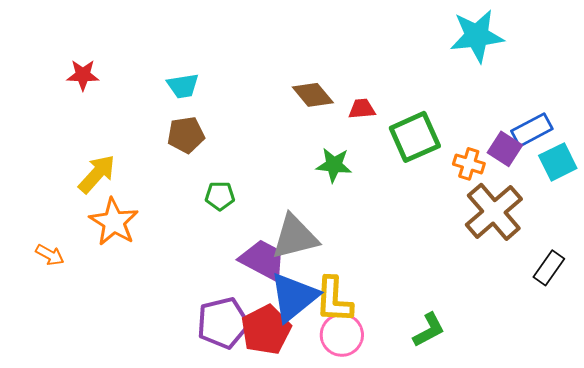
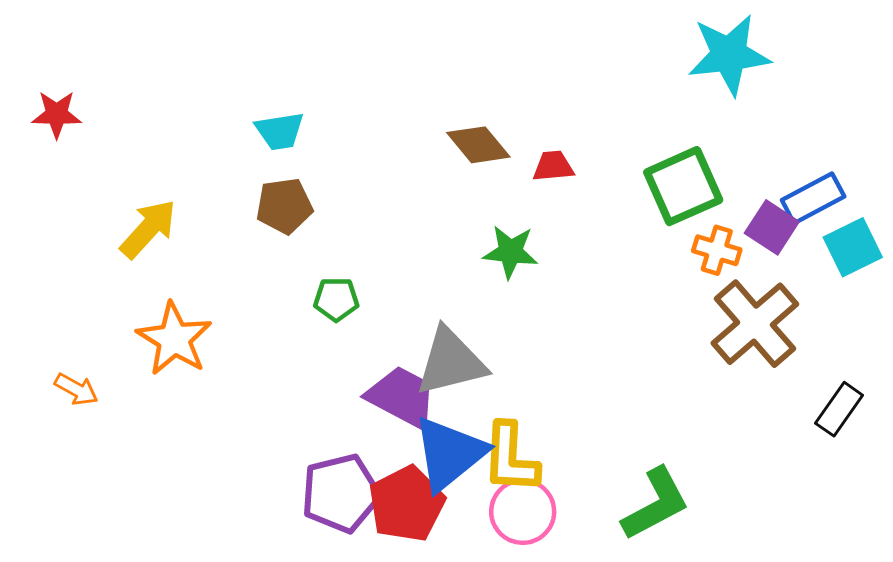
red star: (83, 75) -> (57, 114), moved
green square: (415, 137) -> (683, 186), moved
yellow arrow: (97, 174) -> (148, 229), moved
green L-shape: (429, 330) -> (656, 504), size x1.4

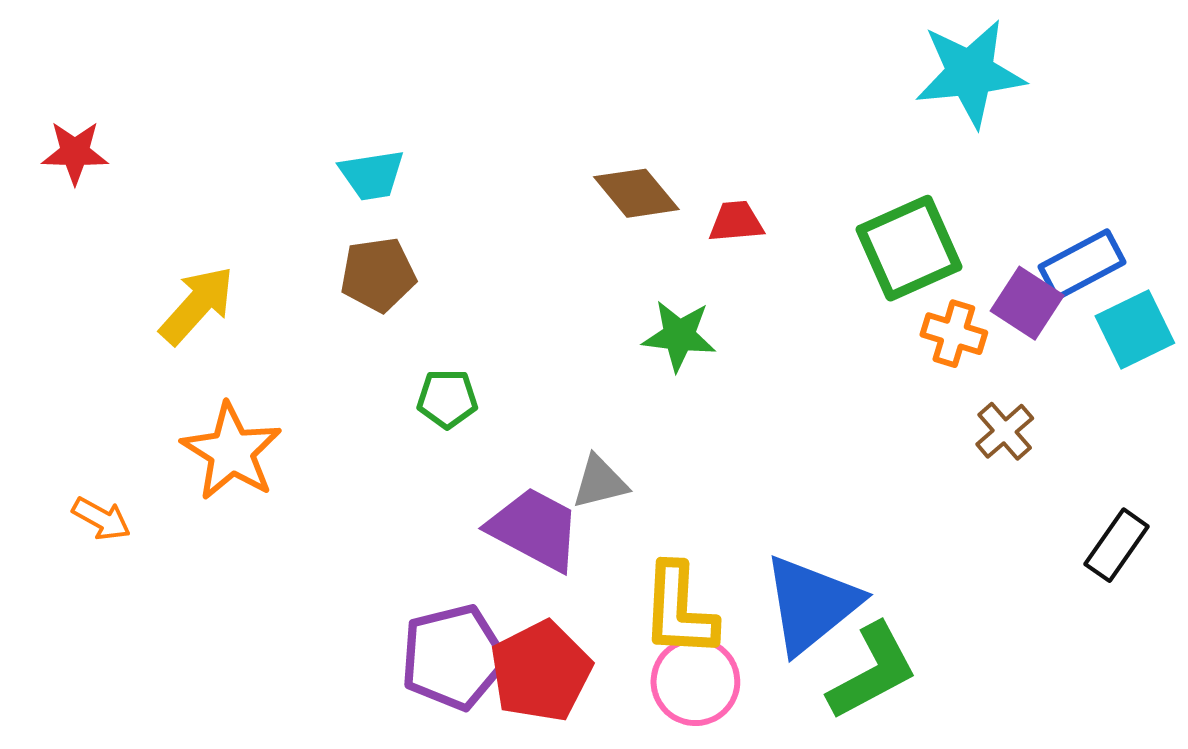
brown cross: (755, 324) -> (1005, 431), size x0.5
gray triangle: (451, 362) -> (600, 482), size x0.6
blue triangle: (449, 454) -> (811, 604), moved

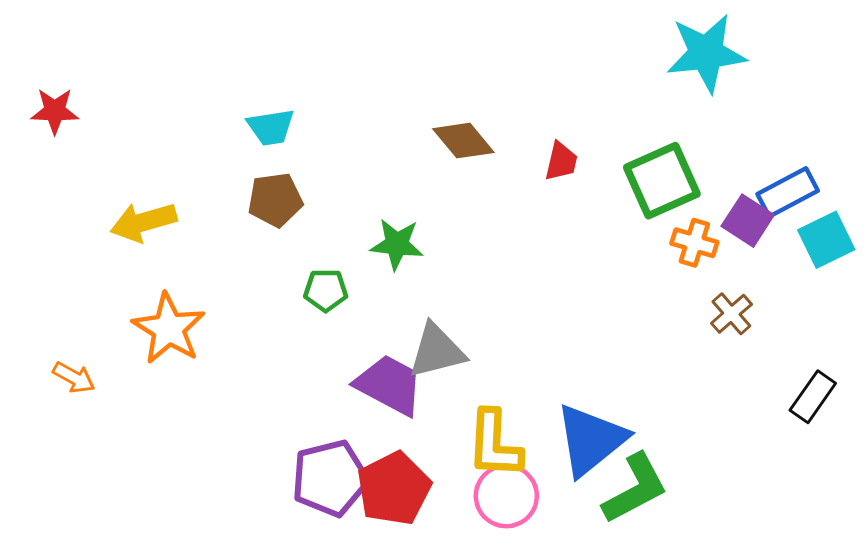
red trapezoid: (736, 222) -> (561, 161), moved, turned 108
yellow arrow: (197, 305) -> (144, 222), turned -148
green star: (679, 336) -> (397, 244), moved
gray triangle: (600, 482) -> (437, 351), size x1.4

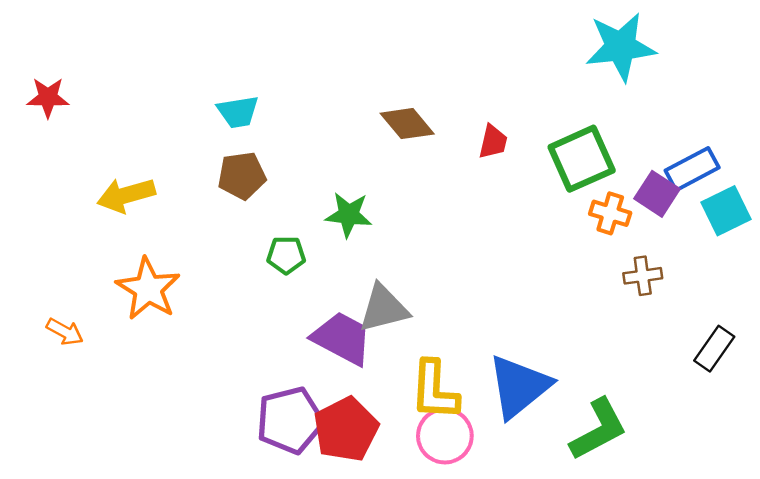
brown cross: (731, 314) -> (643, 276), turned 33
green L-shape: (635, 489) -> (598, 429), moved

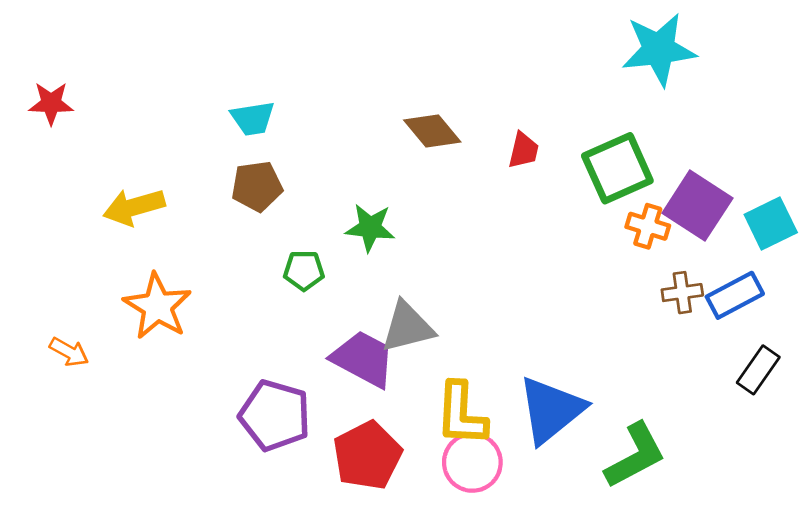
blue rectangle: (692, 169) -> (735, 295), moved
purple square: (657, 194) -> (697, 206), size x1.4
purple pentagon: (290, 420) -> (275, 415), moved, turned 30

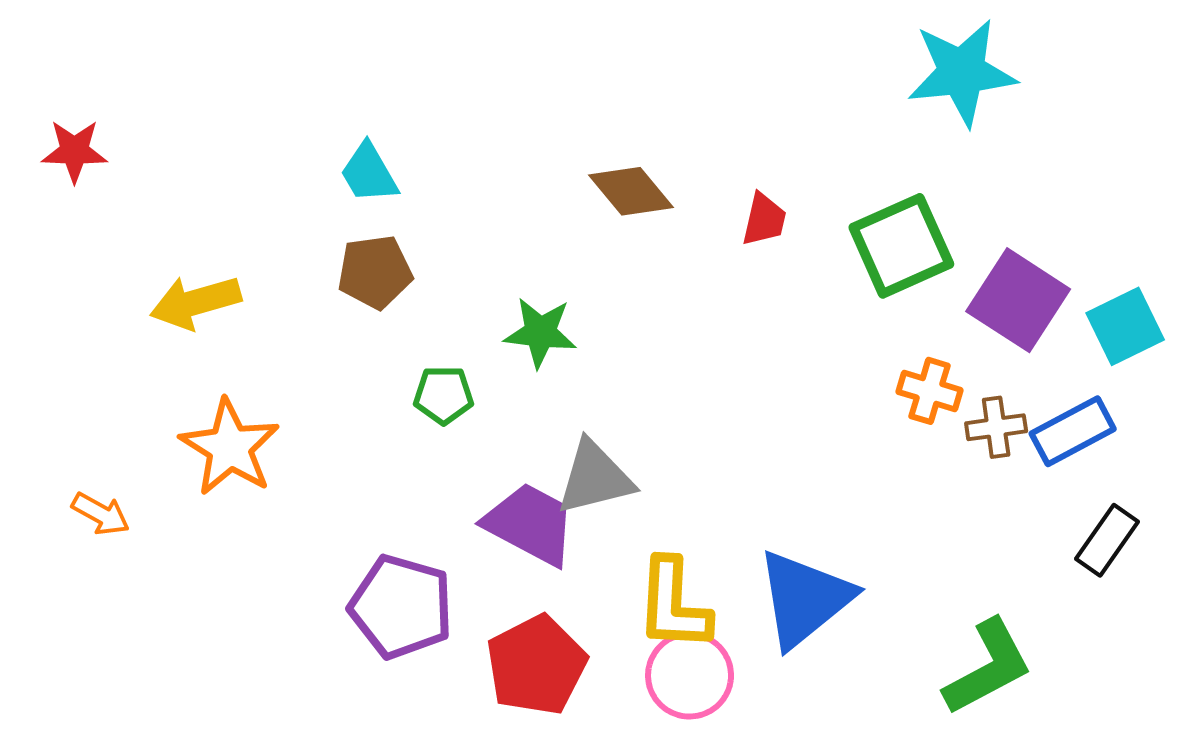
cyan trapezoid: (253, 119) -> (369, 173), turned 69
orange cross: (648, 226) -> (930, 391), moved
green L-shape: (635, 456) -> (988, 667), moved

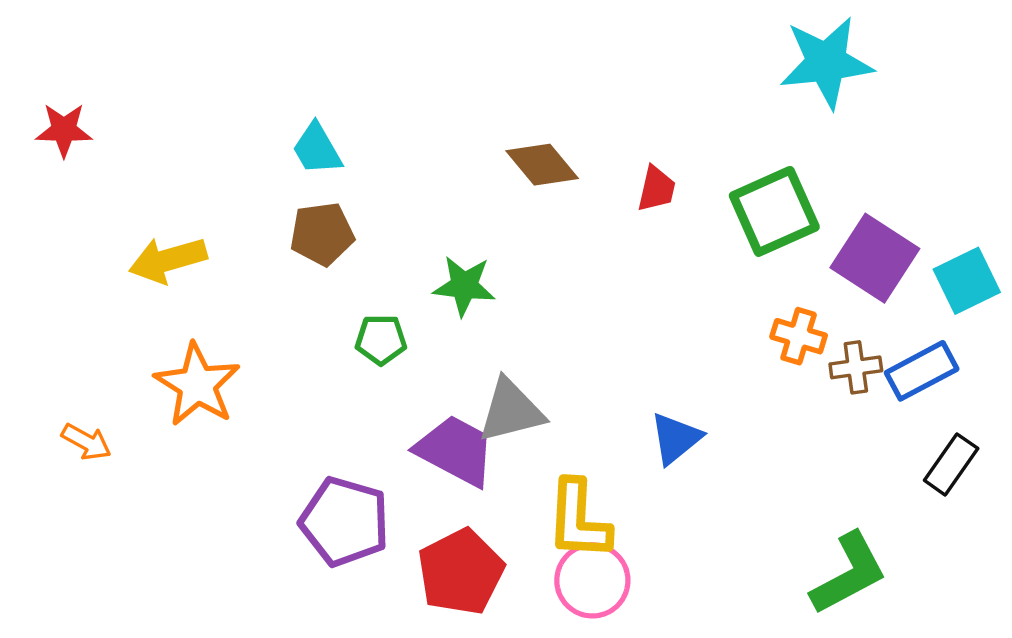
blue triangle: (804, 599) -> (676, 438), moved, size x0.6

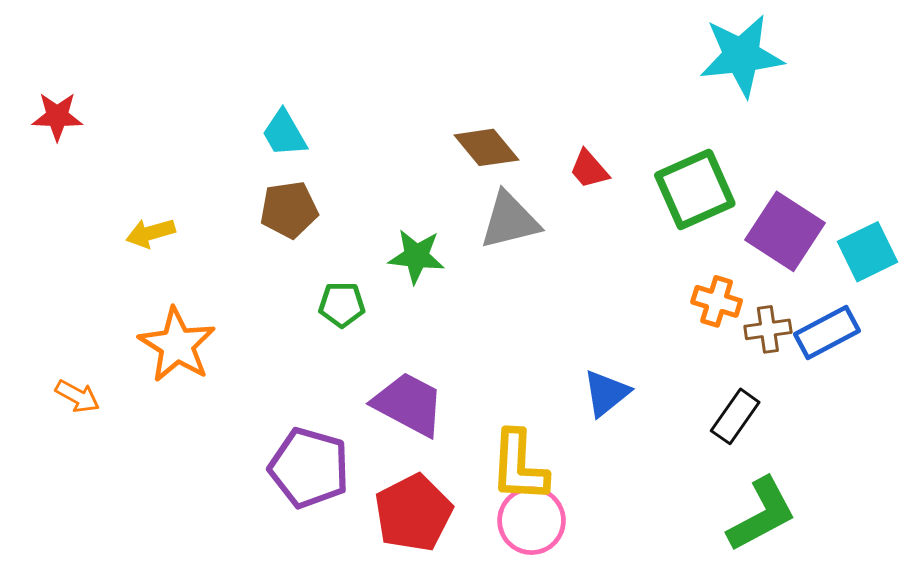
red trapezoid: (656, 189) -> (589, 169), turned 126
yellow arrow: (168, 260) -> (151, 233), size x0.7
gray triangle: (511, 411) -> (510, 221), moved
black rectangle: (951, 464) -> (735, 416), moved

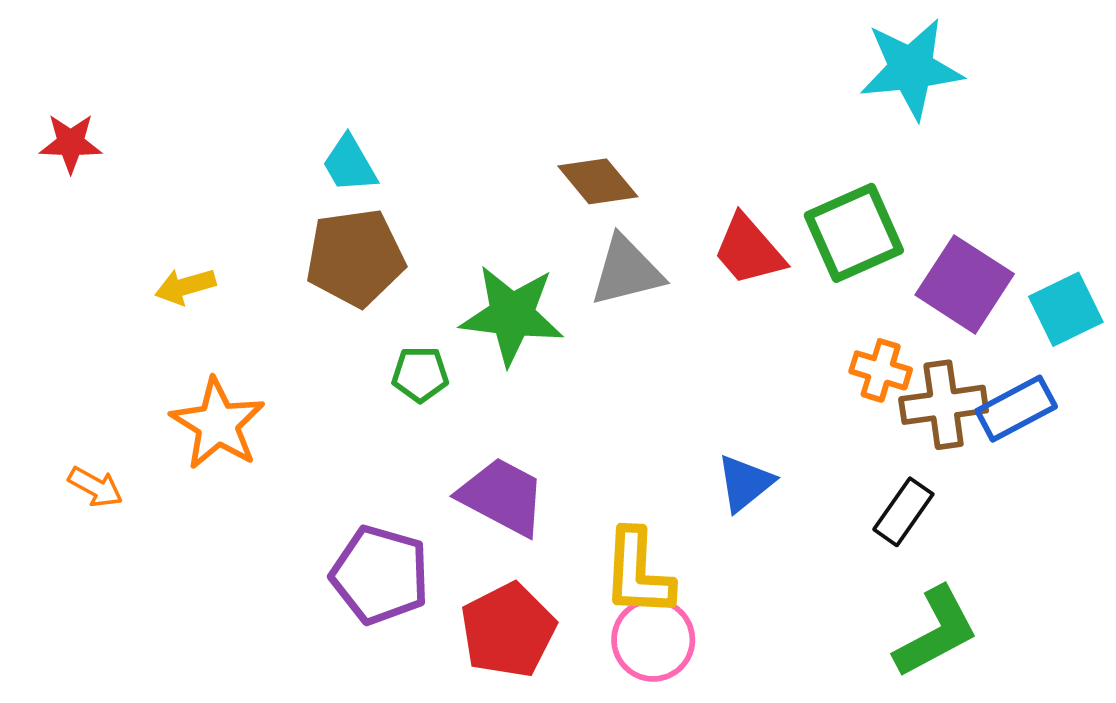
red trapezoid: (589, 169) -> (749, 250), moved, size x1.5
brown pentagon: (289, 210) -> (355, 258), size x1.4
green star: (416, 256) -> (512, 315), size x1.5
brown cross: (768, 329) -> (944, 405), size x1.5

